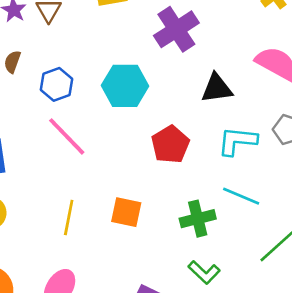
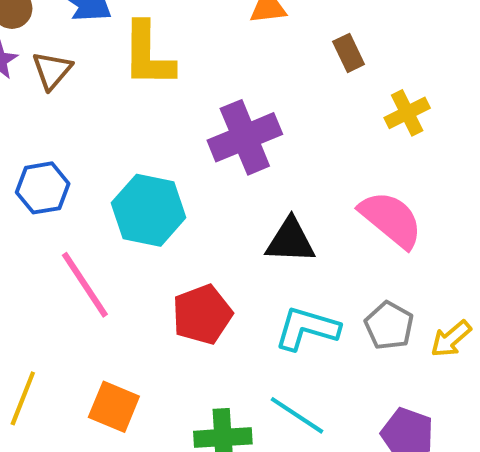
pink line: (67, 136) -> (85, 285), moved

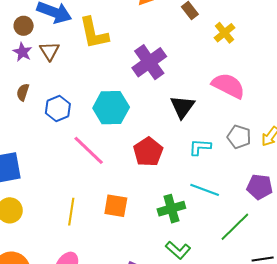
black triangle: (290, 241) -> (182, 107), turned -44
cyan L-shape: (307, 328) -> (200, 147), size x0.7

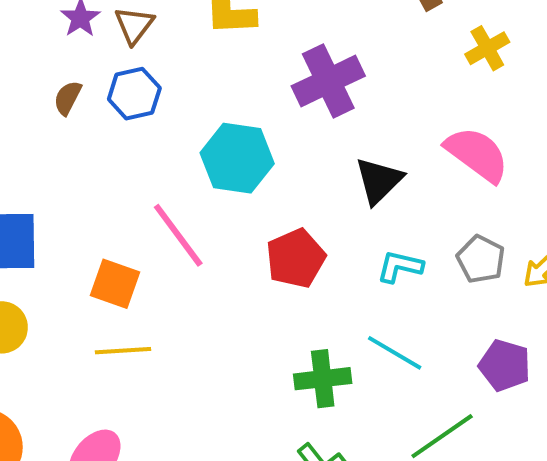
blue hexagon: (58, 108) -> (134, 94), moved
orange square: (116, 206) -> (115, 284), moved
yellow line: (71, 212) -> (123, 351), turned 68

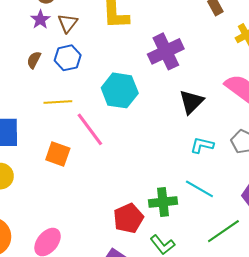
red pentagon: (296, 258) -> (128, 218), moved
yellow line: (123, 351) -> (58, 102), moved

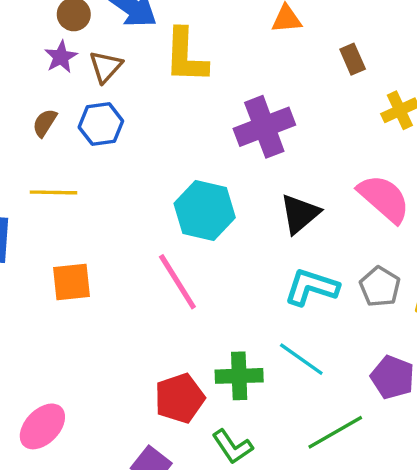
cyan hexagon: (120, 90) -> (205, 211), moved
yellow line: (58, 102) -> (54, 192), moved
pink line: (90, 129) -> (177, 282), moved
cyan L-shape: (202, 145) -> (312, 287), size x1.4
orange square: (58, 154) -> (72, 282), turned -30

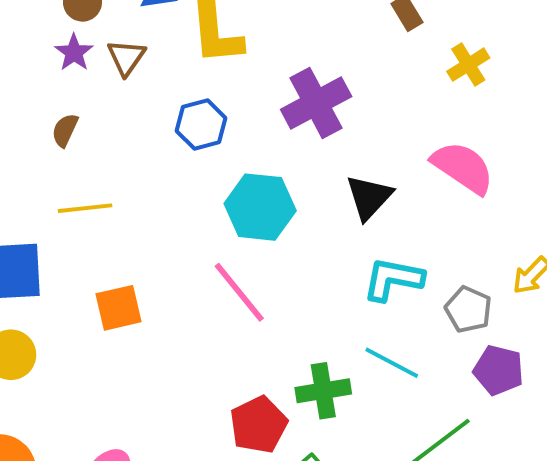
blue hexagon: (101, 124) -> (201, 124), moved
gray pentagon: (380, 287) -> (468, 309), moved

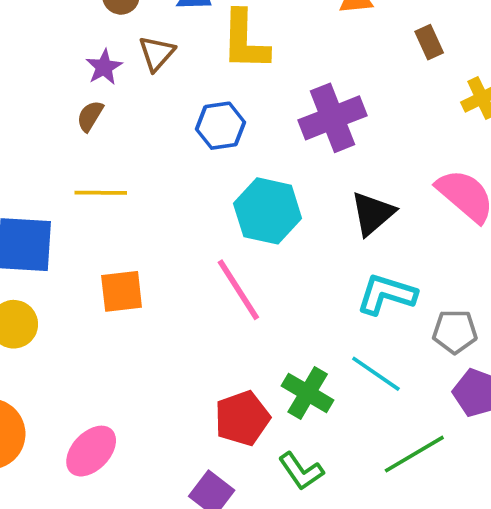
purple star: (74, 53) -> (104, 67), moved
gray pentagon: (468, 309) -> (455, 332), turned -30
green cross: (323, 391) -> (308, 393), turned 33

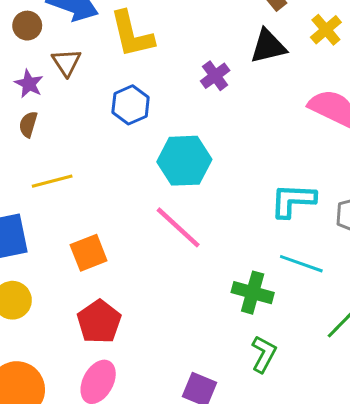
purple cross: (333, 118) -> (215, 76), size x0.6
black triangle: (373, 213) -> (268, 46), moved, turned 42
red pentagon: (242, 418) -> (99, 322), moved
green L-shape: (301, 471) -> (264, 354), turned -102

